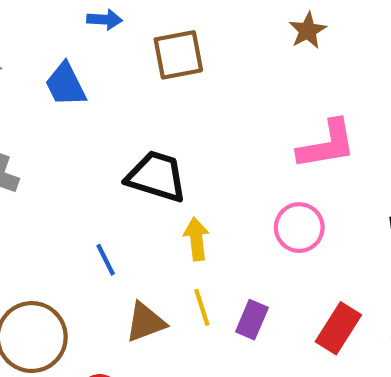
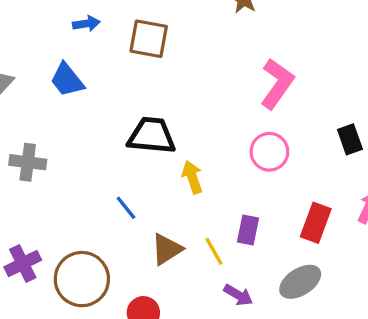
brown square: (178, 55) -> (149, 39), turned 33
pink L-shape: (327, 145) -> (277, 84), turned -33
yellow line: (202, 307) -> (214, 251), moved

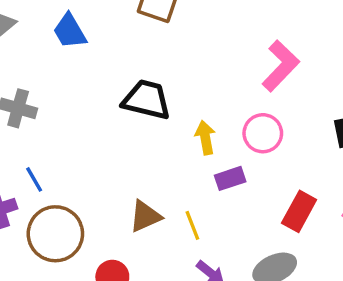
yellow arrow: (192, 177) -> (205, 138), moved
blue line: (126, 208) -> (34, 179), moved
purple rectangle: (248, 230) -> (230, 178), moved, turned 52

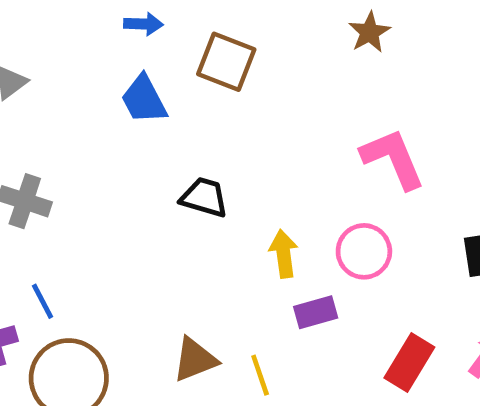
blue trapezoid: (70, 31) -> (144, 99), moved
pink L-shape: (281, 66) -> (393, 159), turned -69
black trapezoid: (147, 100) -> (204, 197), size x0.7

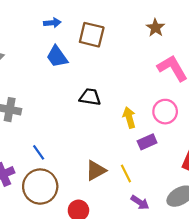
brown star: (369, 32) -> (155, 28), moved
blue line: (43, 301) -> (39, 152), moved

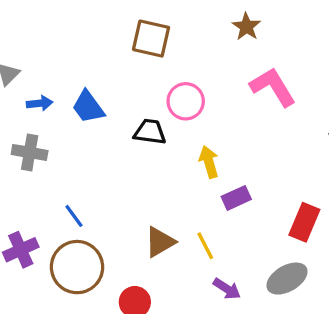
blue arrow: (52, 23) -> (40, 103), moved
blue trapezoid: (57, 57) -> (88, 107), moved
pink circle: (165, 112) -> (186, 101), moved

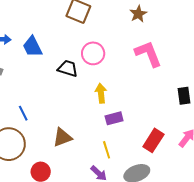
blue line: (74, 216) -> (23, 113), moved
yellow line: (205, 246) -> (107, 150), moved

